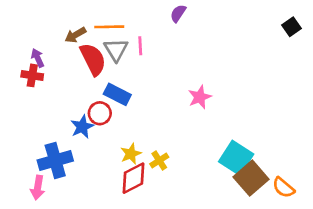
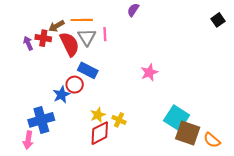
red cross: (32, 75) -> (43, 38), moved
yellow cross: (159, 161) -> (119, 120), turned -32
brown square: (251, 178) -> (188, 133), turned -30

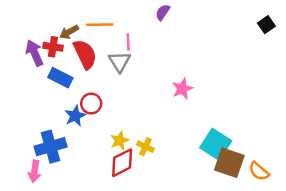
gray triangle: (87, 37) -> (120, 62), moved
purple arrow: (28, 43) -> (34, 53), size x1.5
blue rectangle: (88, 70) -> (60, 78), moved

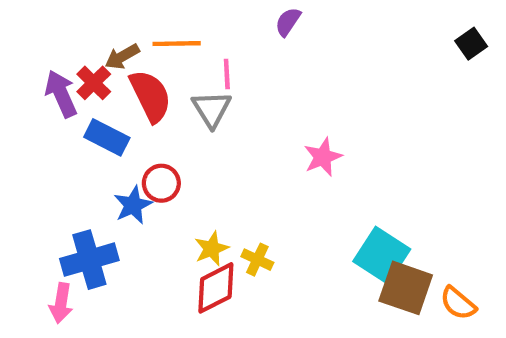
red cross: (53, 47) -> (94, 83), turned 36

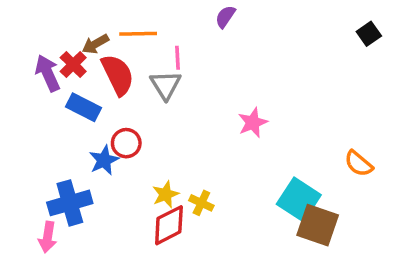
orange semicircle: (458, 303) -> (359, 164), moved

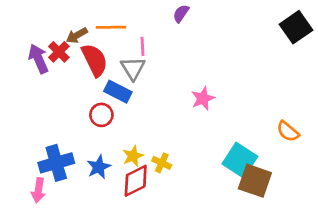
black square: (369, 34) -> (296, 27), size x1.6
blue rectangle: (83, 107) -> (118, 92), moved
blue star: (104, 160) -> (99, 167), moved

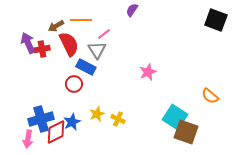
black square: (296, 27) -> (216, 20), turned -35
pink line: (143, 46) -> (104, 34), turned 56
red cross: (59, 52) -> (42, 49), moved, turned 35
red diamond: (136, 181) -> (56, 132), moved

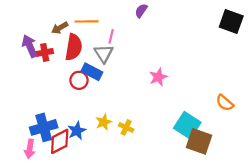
pink line: (104, 34) -> (111, 36), turned -40
red semicircle: (69, 44) -> (74, 47), turned 35
red circle: (74, 84) -> (79, 80), moved

